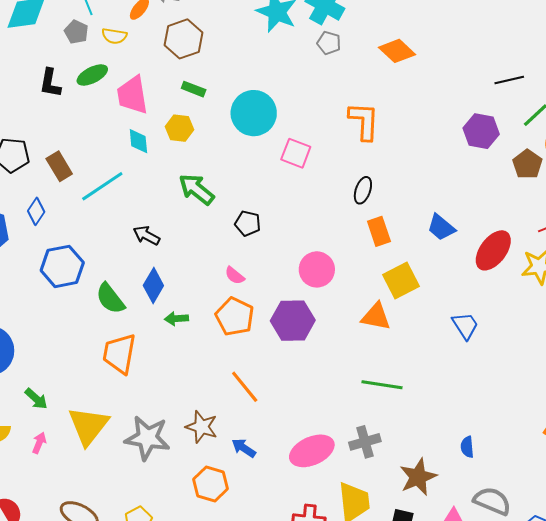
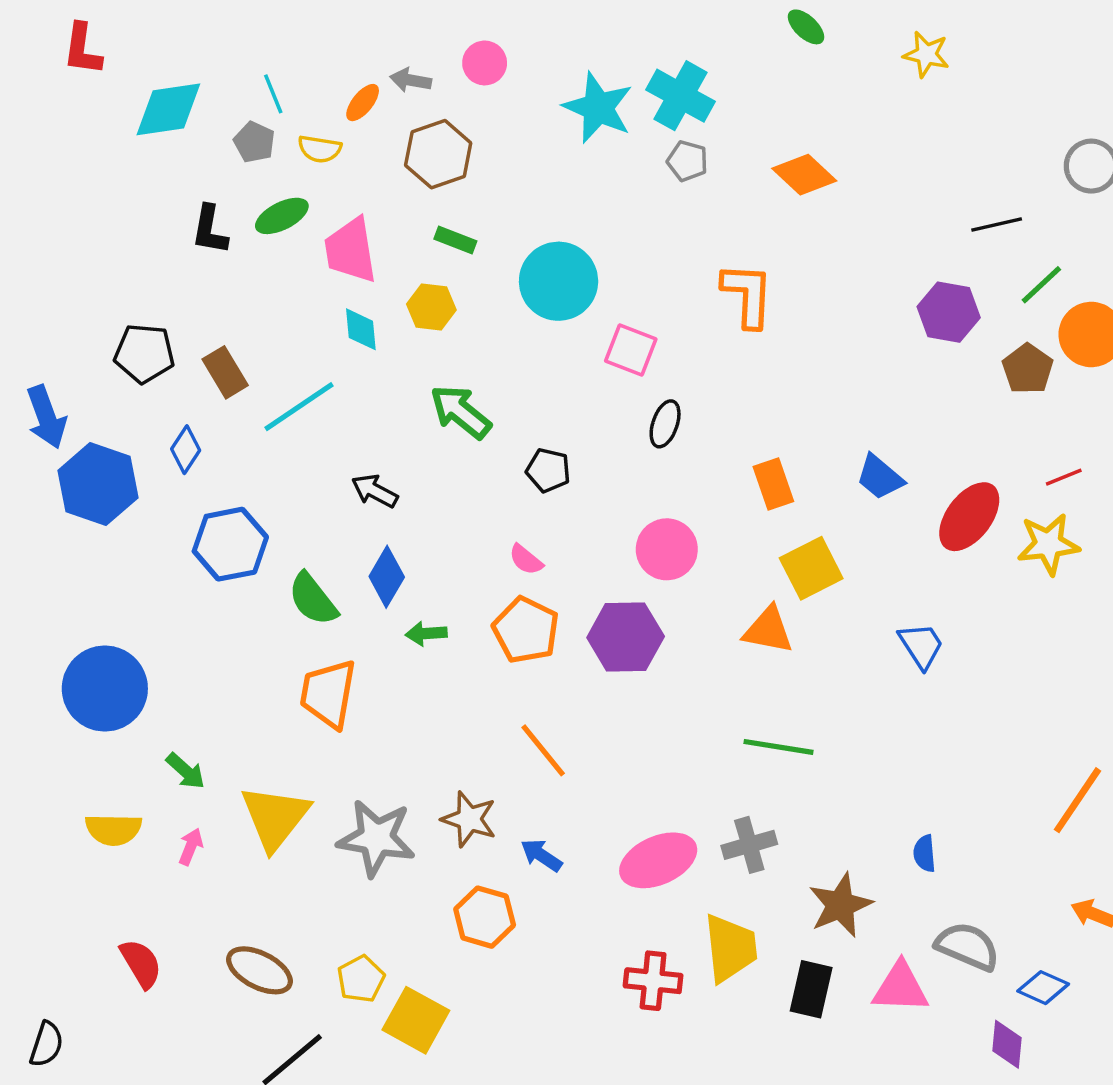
black ellipse: (363, 190) -> (665, 424), moved

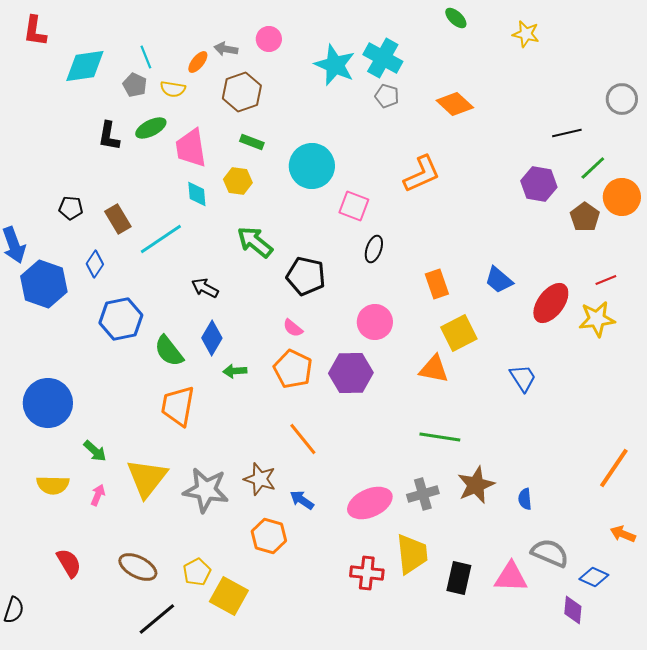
orange L-shape: (748, 295) -> (422, 174), turned 63
black pentagon: (144, 353) -> (71, 208), size x0.7
black pentagon: (548, 470) -> (306, 276), size x1.5
brown star: (840, 905) -> (476, 485), moved

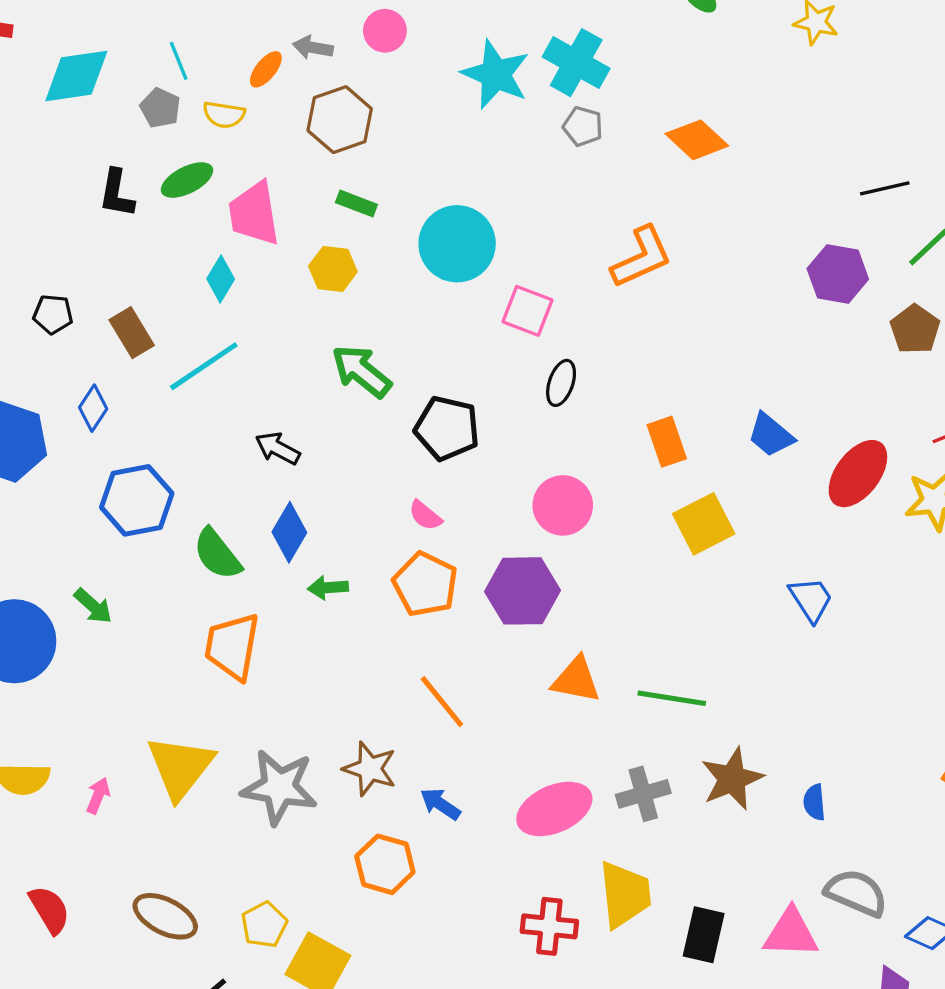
cyan diamond: (197, 194) -> (221, 279), moved, turned 36
orange triangle: (434, 369) -> (576, 680), moved
green arrow: (95, 451) -> (93, 606), moved

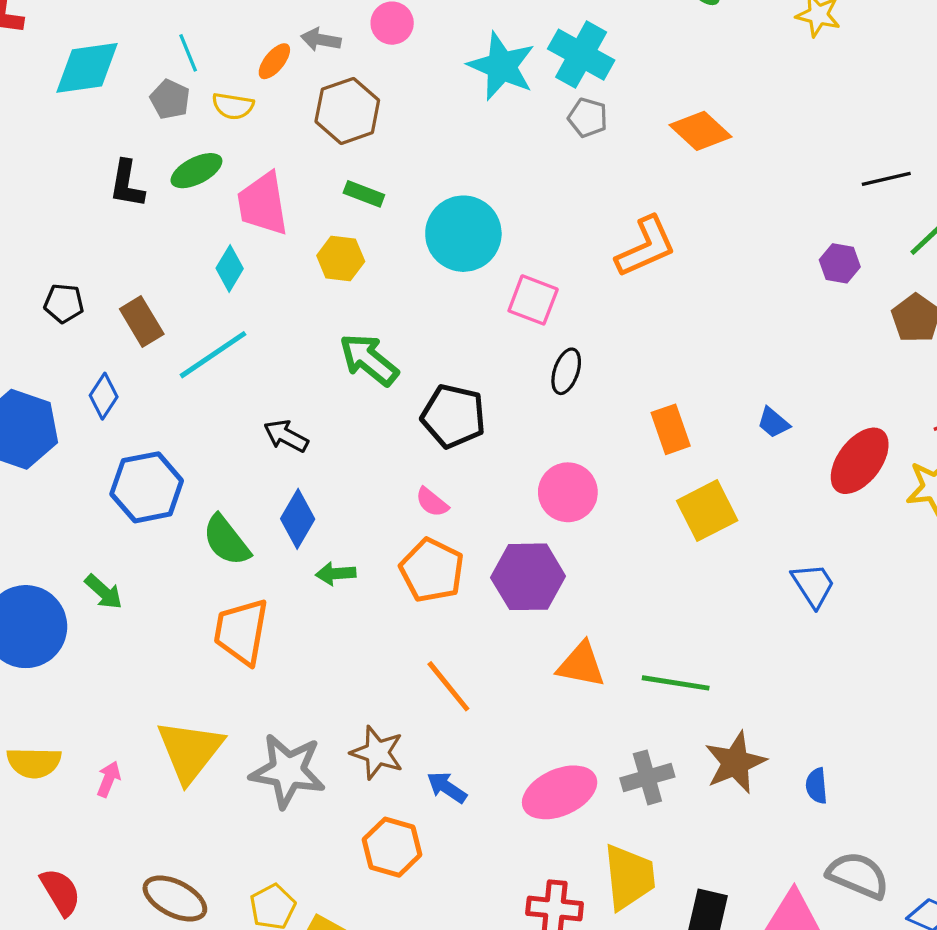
purple hexagon: (838, 274) -> (840, 263), size x0.7
blue trapezoid: (771, 435) -> (773, 423), size x0.7

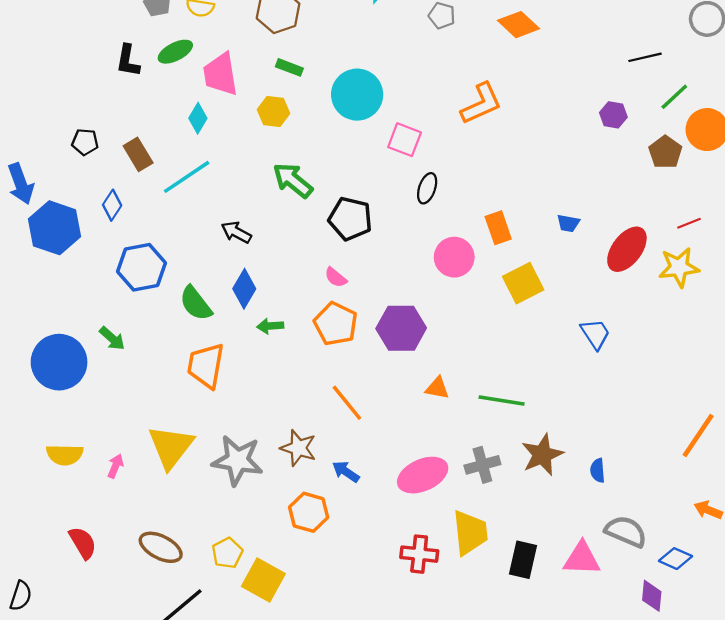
blue trapezoid: (773, 423) -> (568, 223), turned -30
pink circle: (568, 492) -> (454, 257), moved
orange triangle: (581, 665) -> (437, 388), size x0.7

